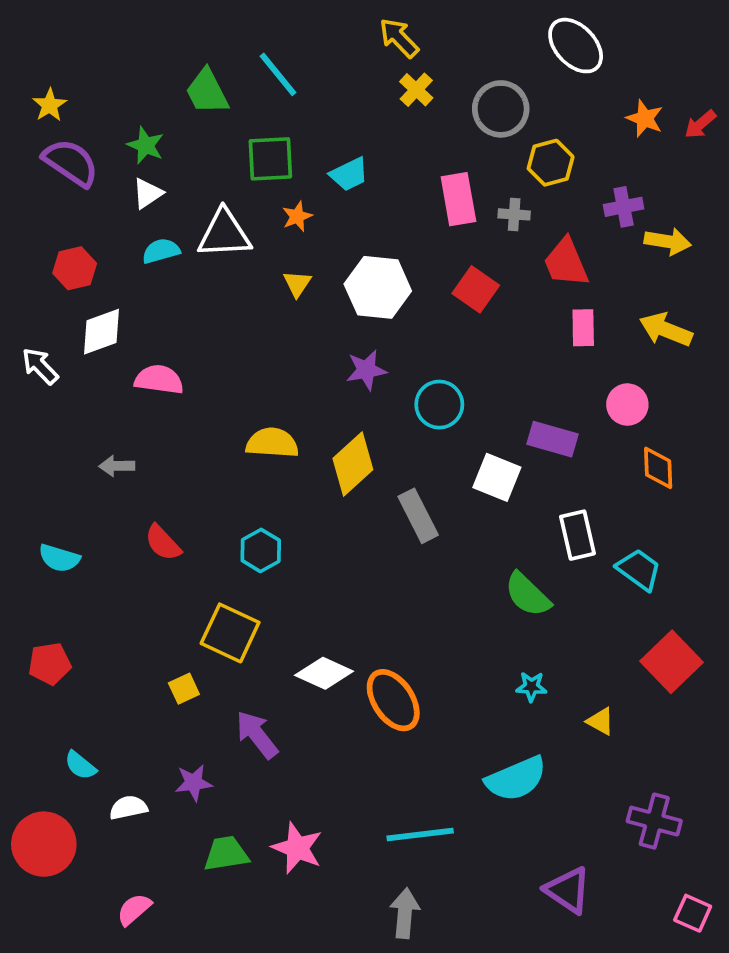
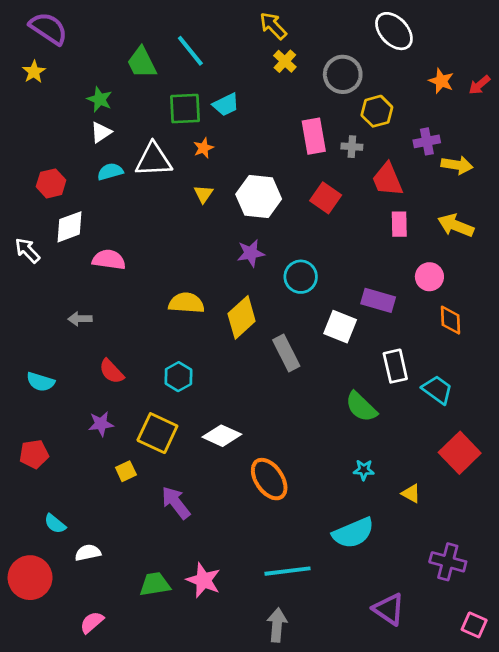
purple semicircle: (71, 163) -> (48, 28), moved
cyan trapezoid: (349, 174) -> (226, 105), moved
white diamond: (324, 673) -> (222, 436), moved
purple star: (194, 783) -> (101, 424), moved

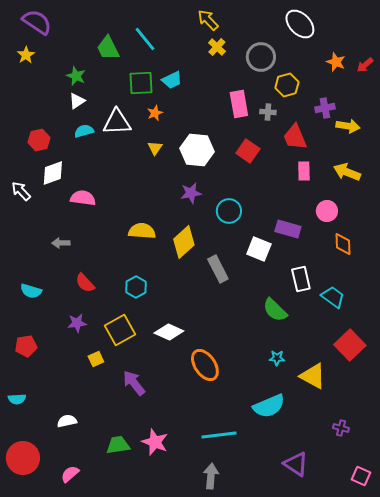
yellow square: (157, 433) -> (120, 330), turned 36
yellow triangle: (411, 494) -> (313, 376), size x1.8
cyan semicircle: (55, 524) -> (17, 399), moved, turned -42
purple cross: (448, 562) -> (341, 428), size x0.6
red circle: (30, 578) -> (23, 458), moved

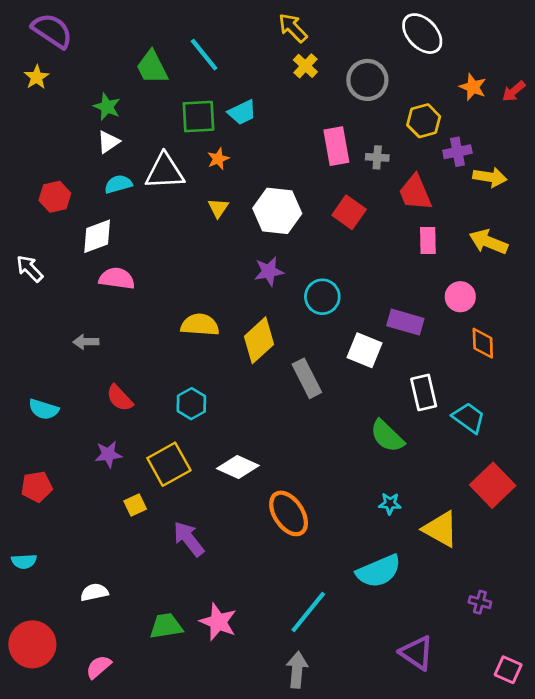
yellow hexagon: (287, 85) -> (424, 121), moved
white diamond: (53, 173) -> (97, 236), moved
cyan line: (219, 435) -> (308, 612), turned -44

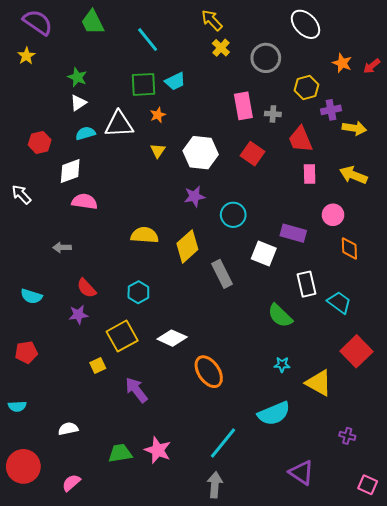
green trapezoid: (152, 67) -> (93, 22), moved
purple star: (108, 454) -> (78, 315), moved

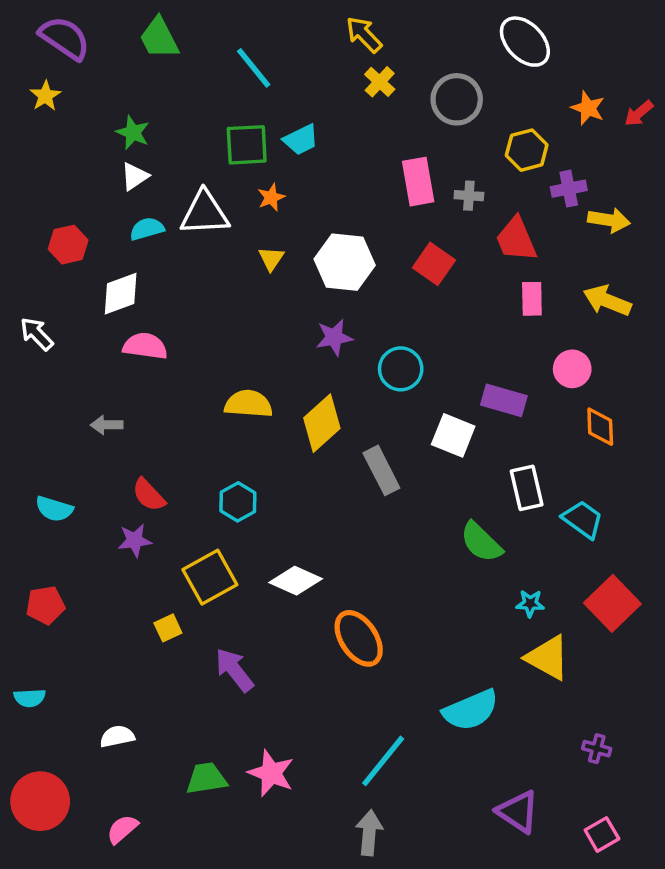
cyan star: (282, 365) -> (530, 603), moved
pink square: (368, 485) -> (602, 834), moved, turned 36

